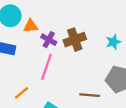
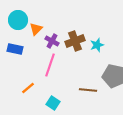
orange triangle: (31, 26) -> (36, 29), turned -40
cyan star: (113, 42) -> (97, 45), moved

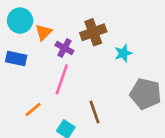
brown cross: (75, 41) -> (93, 32), moved
brown line: (88, 90) -> (95, 112), moved, turned 66

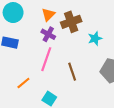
orange triangle: (44, 32) -> (48, 15), moved
brown line: (95, 112) -> (72, 72), moved

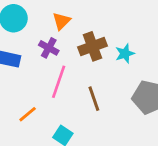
brown cross: (71, 22) -> (92, 46), moved
purple cross: (48, 34) -> (49, 48), moved

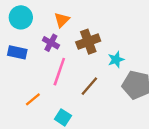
cyan star: (125, 54) -> (116, 60), moved
brown line: (94, 99) -> (89, 86), turned 60

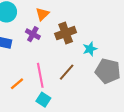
pink line: (59, 72) -> (40, 75), moved, turned -30

